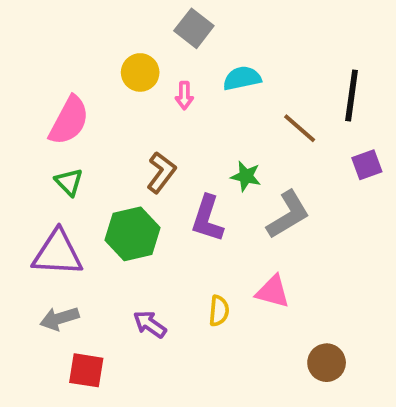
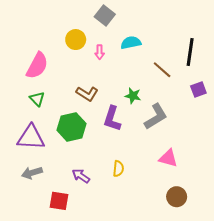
brown L-shape: (161, 172) -> (87, 94), turned 85
pink triangle: (273, 292) -> (168, 158), moved
red square: (86, 370) -> (59, 201), moved

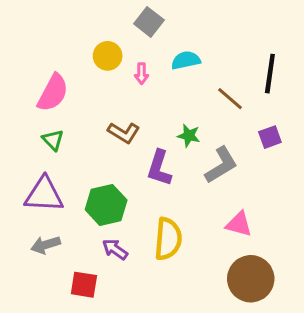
purple square: (198, 89) -> (270, 137), moved
green hexagon: (71, 127) -> (106, 205), moved
yellow semicircle: (118, 169) -> (168, 239), size x1.8
brown circle: (177, 197) -> (251, 279), size x1.6

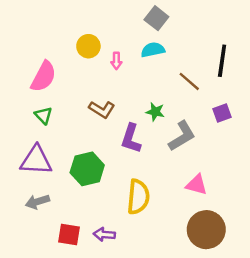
gray square: (149, 22) -> (156, 18), moved
purple arrow: (115, 249) -> (104, 234), moved, turned -30

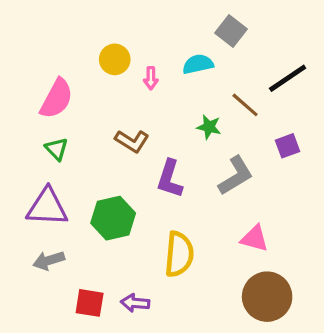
gray square: (156, 18) -> (231, 31), moved
black line: (222, 61) -> (288, 78), turned 48
green star: (155, 112) -> (209, 127), moved

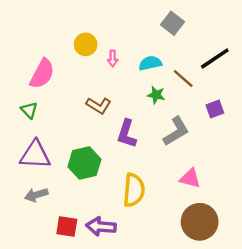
cyan semicircle: (198, 64) -> (150, 63), moved
green triangle: (57, 149) -> (29, 110), moved
purple arrow: (135, 303) -> (101, 227), size x1.4

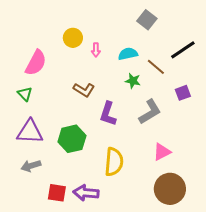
pink triangle: (190, 178) -> (162, 152), turned -42

